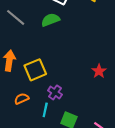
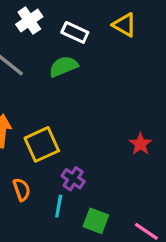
orange semicircle: (22, 99) -> (22, 190), turned 96

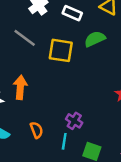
green semicircle: (63, 66) -> (95, 39), moved
yellow square: (42, 144) -> (61, 50), moved, turned 35

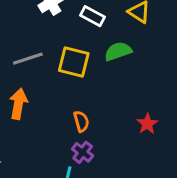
gray line: (25, 38) -> (28, 59), moved, turned -60
orange semicircle: (37, 130) -> (81, 121), moved

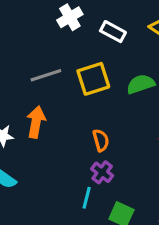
green semicircle: (118, 51) -> (141, 84), moved
yellow square: (74, 62) -> (93, 79), turned -32

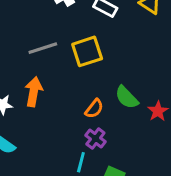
green semicircle: (141, 84) -> (127, 97), moved, turned -115
orange semicircle: (101, 140) -> (94, 109), turned 54

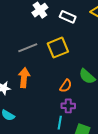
purple cross: (95, 139) -> (68, 106), turned -32

